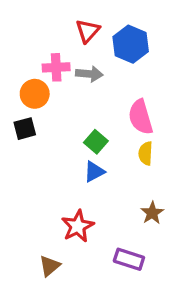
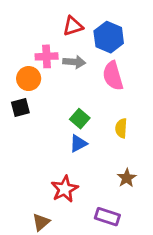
red triangle: (88, 31) -> (73, 26), turned 30
pink semicircle: (141, 117) -> (113, 76), moved

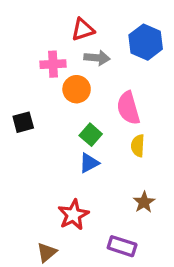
blue hexagon: (109, 37) -> (146, 42), moved
gray arrow: (74, 62) -> (97, 58), moved
pink semicircle: (113, 76) -> (128, 108), moved
orange circle: (29, 79) -> (77, 89), moved

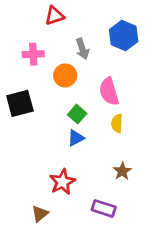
red triangle: (83, 30) -> (55, 16), moved
gray arrow: (97, 58) -> (82, 49), turned 66
pink cross: (53, 64) -> (33, 54), moved
black square: (23, 122) -> (20, 103), size x1.5

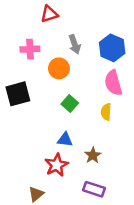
blue hexagon: (124, 36) -> (112, 48), moved
pink semicircle: (109, 91) -> (113, 83), moved
blue triangle: (76, 138) -> (65, 140), moved, turned 35
brown star: (122, 171) -> (93, 155), moved

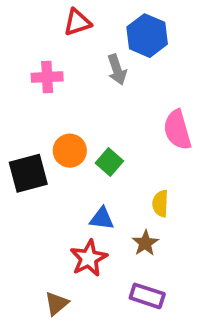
blue hexagon: (112, 48) -> (147, 36), moved
orange circle: (59, 68) -> (70, 151), moved
black square: (18, 94) -> (28, 173), moved
yellow semicircle: (106, 112) -> (160, 203), moved

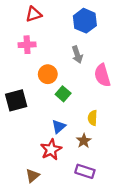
red triangle: (77, 22) -> (34, 14), moved
gray arrow: (117, 69) -> (77, 55), moved
orange circle: (70, 151) -> (48, 74), moved
blue triangle: (102, 219) -> (59, 127), turned -48

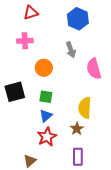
green square: (63, 94) -> (46, 97), moved, turned -32
yellow semicircle: (93, 118) -> (85, 108), size x1.5
blue triangle: (59, 127) -> (46, 116), moved
purple rectangle: (85, 171) -> (78, 157), turned 72

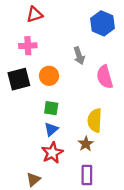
blue hexagon: (78, 19) -> (103, 23), moved
black square: (15, 92) -> (19, 79), moved

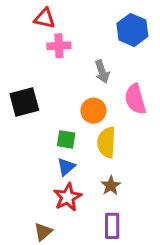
red triangle: (35, 14) -> (44, 18), turned 30
pink cross: (28, 46) -> (59, 46), moved
orange circle: (49, 76) -> (93, 111), moved
yellow semicircle: (95, 120) -> (106, 142), moved

